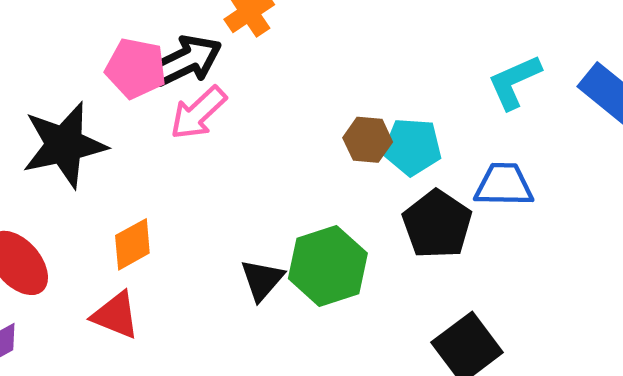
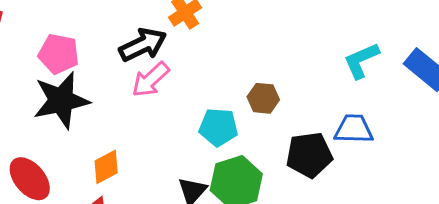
pink pentagon: (136, 68) -> (59, 54), moved
cyan pentagon: (412, 147) -> (218, 127), moved
black pentagon: (437, 224) -> (309, 155), turned 30

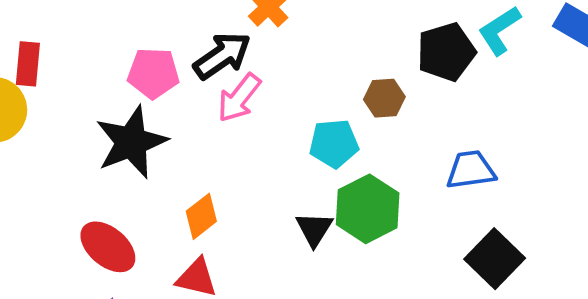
pink pentagon: (59, 54) -> (153, 73), moved
blue trapezoid: (354, 129) -> (471, 170), moved
black pentagon: (309, 155) -> (446, 52), moved

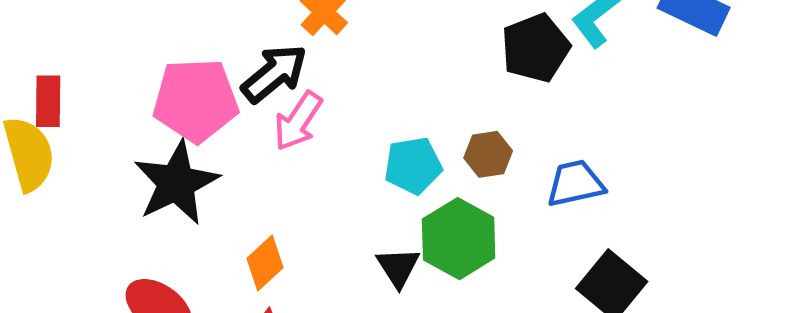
pink pentagon: (153, 73) -> (196, 100), size x1.4
brown hexagon: (384, 98) -> (488, 154), moved

